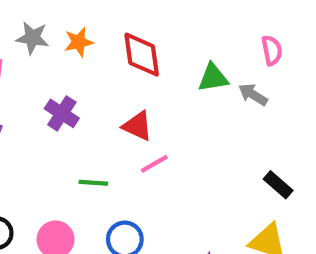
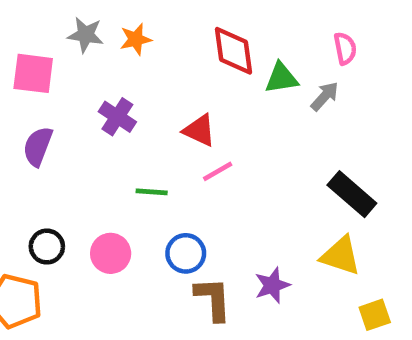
red diamond: (142, 55) -> (234, 51), moved
gray arrow: (253, 94) -> (325, 96), turned 100
black rectangle: (278, 185) -> (352, 194), size x1.5

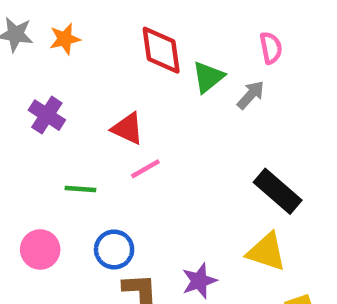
green triangle: (281, 78) -> (208, 77), turned -30

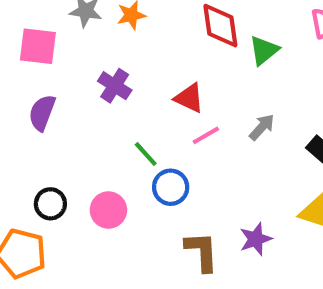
gray arrow: (251, 95) -> (262, 127), moved
green line: (80, 189) -> (146, 154), turned 44
blue circle: (114, 249) -> (171, 187), moved

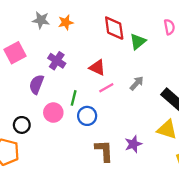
pink square: (38, 46) -> (15, 53), moved, turned -35
purple semicircle: (42, 113) -> (36, 84), moved
green line: (146, 154) -> (74, 98), turned 56
pink circle: (108, 210) -> (53, 113), moved

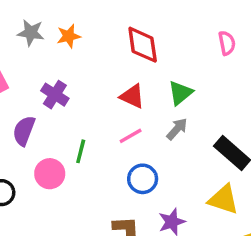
green triangle: (138, 42) -> (180, 93), moved
red triangle: (97, 67) -> (132, 96), moved
blue circle: (87, 116) -> (143, 179), moved

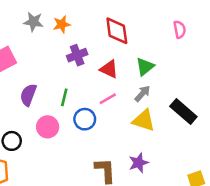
purple cross: (55, 95) -> (77, 55), moved, turned 36
green line: (81, 151) -> (64, 97), moved
blue circle: (143, 179) -> (85, 119), moved
yellow triangle: (223, 199) -> (144, 120), moved

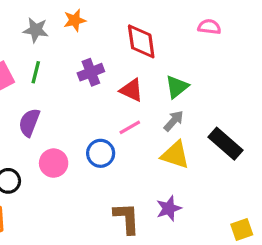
orange star: (62, 24) -> (75, 20), moved
pink semicircle: (180, 29) -> (209, 27), moved, turned -72
green line: (64, 97) -> (36, 72), moved

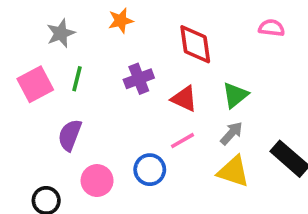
gray star: (36, 30) -> (61, 33), moved, turned -30

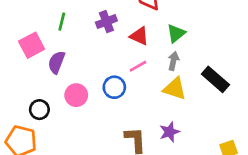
pink square: (35, 84) -> (32, 45), moved
gray arrow: (232, 133) -> (173, 61), turned -30

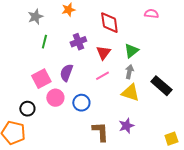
red triangle: (139, 36) -> (103, 53), turned 42
pink square: (32, 45) -> (41, 79), moved
purple semicircle: (56, 62) -> (66, 73), moved
blue circle: (114, 87) -> (81, 103), moved

